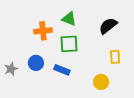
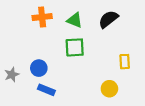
black semicircle: (108, 26) -> (108, 19), moved
orange cross: (43, 31) -> (42, 17), moved
blue rectangle: (62, 70) -> (46, 90), moved

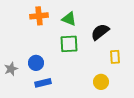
black semicircle: (108, 19) -> (100, 32), moved
blue rectangle: (46, 90) -> (43, 83), turned -35

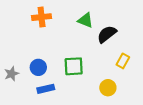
green triangle: (69, 19) -> (85, 20), moved
green square: (69, 44) -> (74, 66), moved
yellow rectangle: (115, 57) -> (123, 61), turned 32

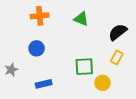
black semicircle: (107, 34) -> (118, 32), moved
green square: (74, 66) -> (84, 67), moved
blue circle: (38, 67) -> (37, 48), moved

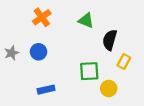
orange cross: (40, 16) -> (42, 17), turned -30
black semicircle: (118, 32) -> (110, 40), moved, turned -36
gray star: (11, 70) -> (12, 53), moved

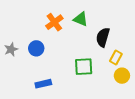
orange cross: (42, 17) -> (54, 22), moved
yellow circle: (109, 88) -> (122, 76), moved

